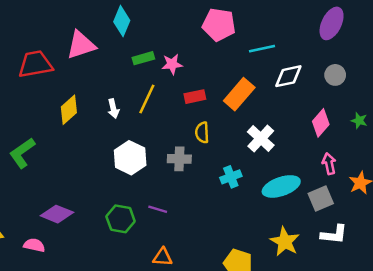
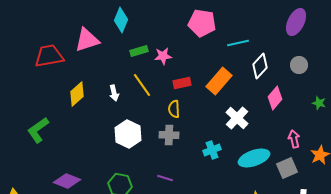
white diamond: (288, 76) -> (260, 66), turned -35
yellow line: (147, 99) -> (142, 85), turned -60
pink diamond: (321, 123) -> (275, 98), moved
yellow semicircle: (202, 133) -> (174, 109), moved
purple line: (158, 209) -> (165, 178), moved

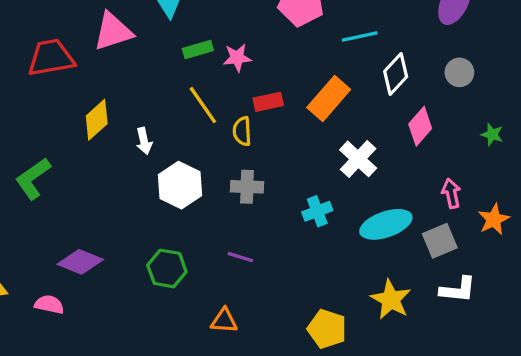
white arrow: (114, 93) -> (144, 141), moved
yellow semicircle: (174, 109) -> (242, 131), moved

